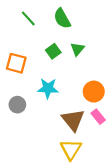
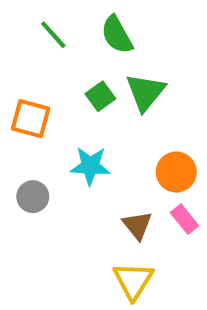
green triangle: (77, 49) -> (146, 92), size x1.5
brown triangle: (73, 120) -> (137, 225), size x0.7

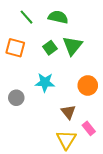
green semicircle: (117, 35) -> (58, 17), turned 132
orange square: (31, 119) -> (15, 48), moved
pink rectangle: (184, 219) -> (89, 128), moved

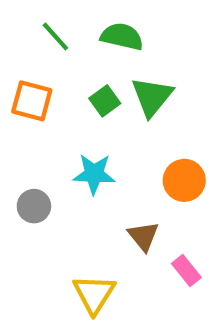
yellow triangle: (66, 140) -> (94, 294), moved

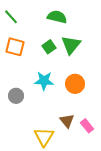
green line: (55, 36) -> (11, 17), moved
orange circle: (184, 180) -> (75, 84), moved
brown triangle: (143, 236) -> (67, 121), moved

